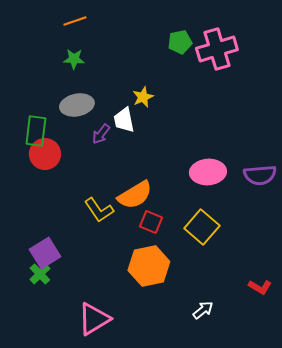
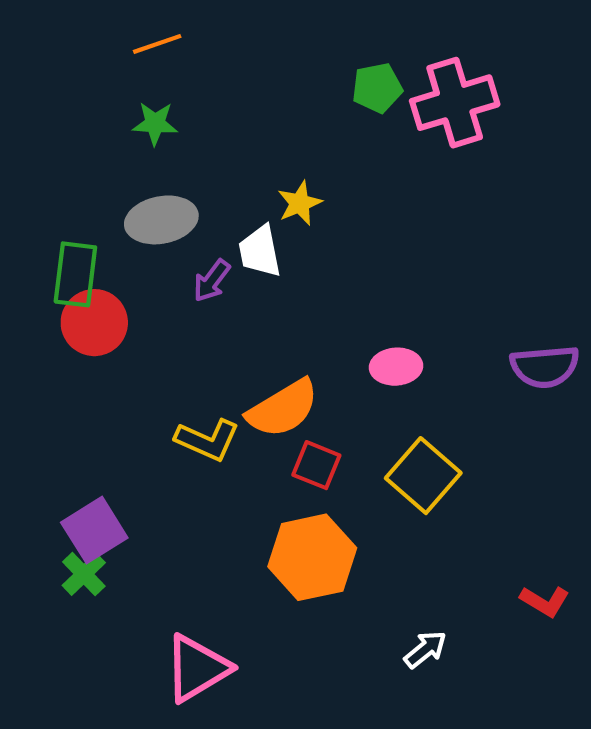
pink ellipse: (208, 172) -> (396, 367), moved, size x0.7
yellow L-shape: (99, 210) -> (207, 440), turned -32

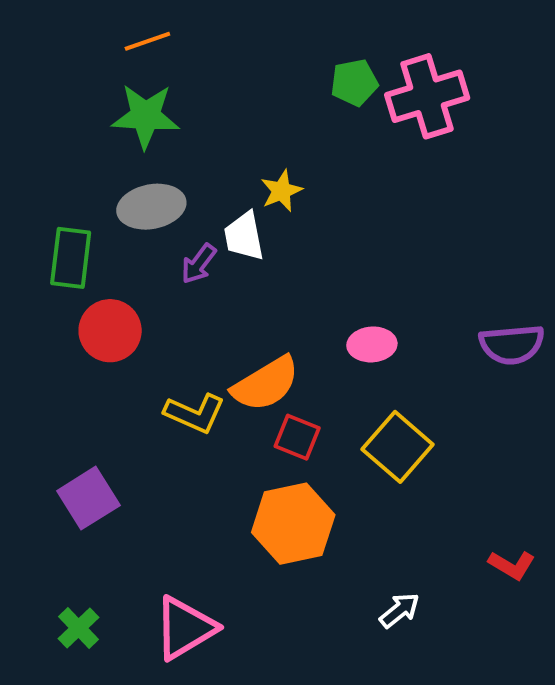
green star: (155, 124) -> (145, 116), size x1.6
red circle: (94, 323) -> (110, 331), moved
green cross: (84, 574) -> (79, 628), moved

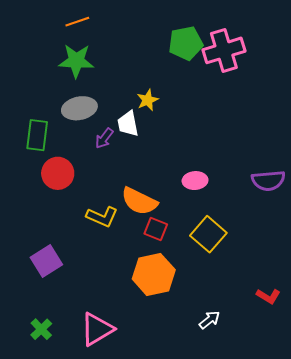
green pentagon: (354, 83) -> (186, 43), size x1.4
orange semicircle: (266, 384) -> (139, 201), turned 57

